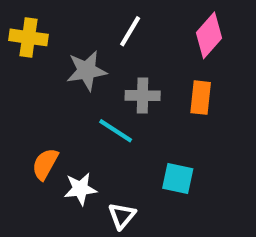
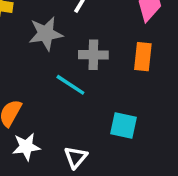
white star: (80, 189) -> (26, 147), moved

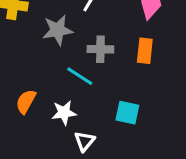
white star: (26, 147) -> (64, 113), moved

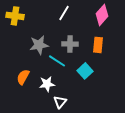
gray star: (58, 30) -> (39, 45), moved
cyan square: (127, 113) -> (85, 71), moved, turned 35

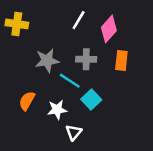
pink diamond: (102, 15) -> (109, 29), moved
cyan square: (85, 71) -> (91, 100), moved

